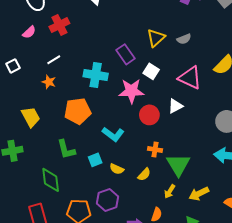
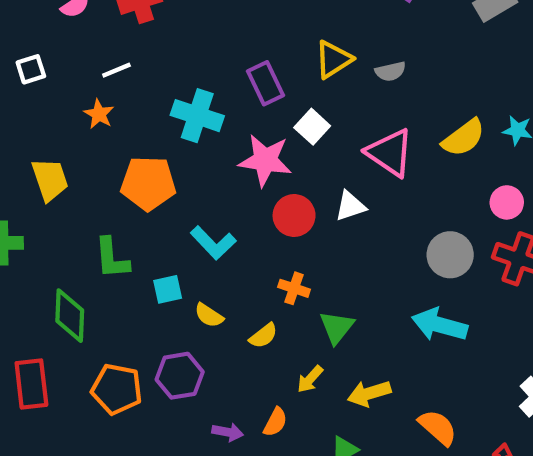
green triangle: (178, 165) -> (337, 327), size x0.7

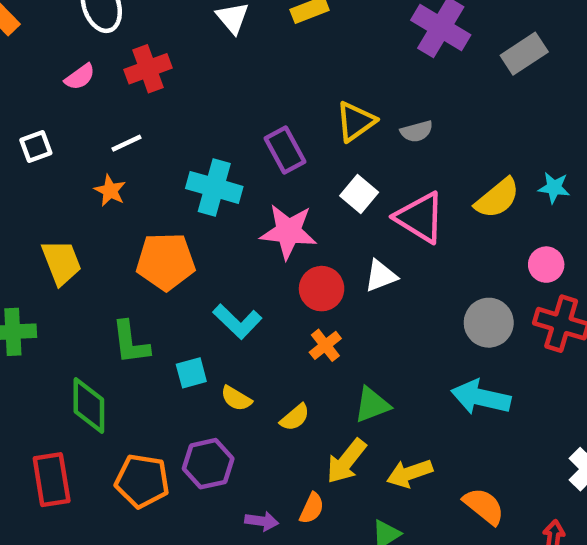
white square: (312, 127) -> (359, 194), moved
orange cross: (294, 288) -> (325, 345), moved, turned 36
green triangle: (337, 327) -> (372, 405), turned 33
yellow arrow: (310, 379) -> (346, 461), size x1.5

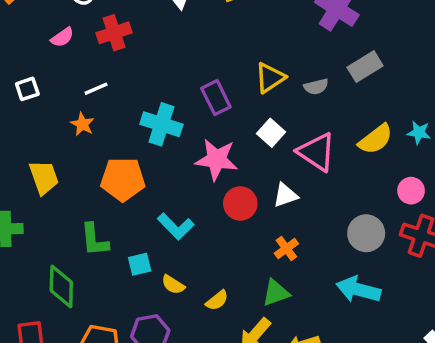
gray rectangle: (524, 54) -> (365, 67), moved
orange cross: (325, 345) -> (286, 249), moved

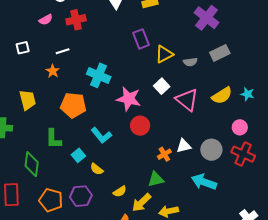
purple rectangle: (216, 98) -> (141, 39), moved
white triangle: (285, 195) -> (184, 146), moved
cyan square: (140, 264) -> (78, 155), turned -32
yellow semicircle: (217, 300) -> (120, 191), moved

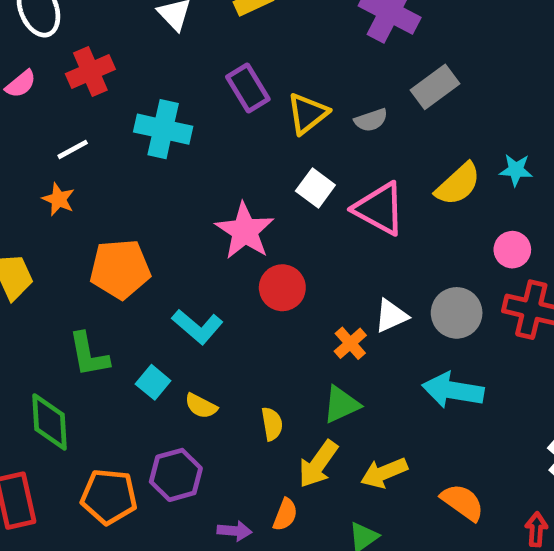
cyan cross: (99, 75) -> (163, 129), moved
pink star: (129, 99) -> (245, 231), turned 30
yellow semicircle: (120, 191) -> (272, 424), moved, turned -56

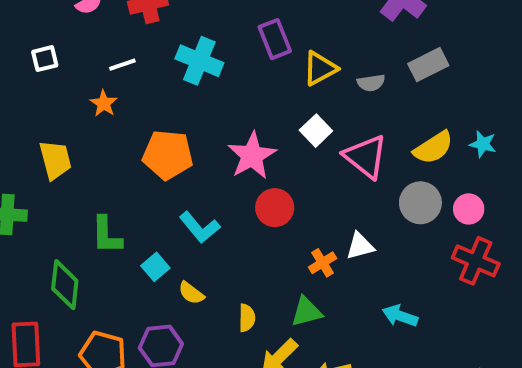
orange pentagon: (120, 269) -> (168, 155), moved
gray circle: (457, 313) -> (420, 203), moved
cyan arrow: (453, 390) -> (400, 316), size x0.7

